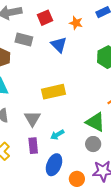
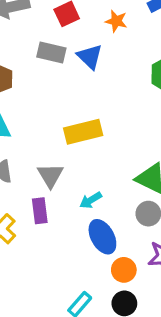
gray rectangle: (24, 40) -> (51, 53), moved
purple rectangle: (33, 146) -> (40, 211), moved
blue ellipse: (54, 165) -> (102, 237), moved, turned -50

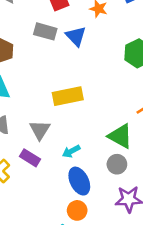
purple rectangle: (40, 211) -> (30, 158), turned -54
orange circle: (124, 270) -> (77, 210), moved

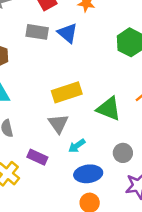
gray triangle: (40, 130) -> (58, 124), moved
green triangle: (120, 136) -> (109, 109), moved
blue ellipse: (79, 181) -> (88, 174), turned -64

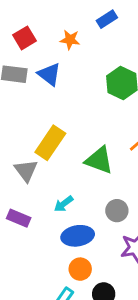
yellow rectangle: (67, 92) -> (50, 143), turned -36
gray triangle: (58, 124) -> (26, 171), moved

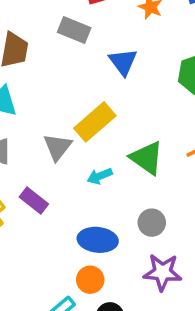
blue triangle: (49, 74) -> (123, 62), moved
cyan arrow: (64, 204) -> (100, 176), moved

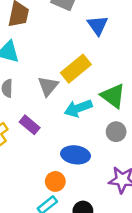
cyan arrow: (100, 176) -> (78, 108), size x1.5
gray circle: (152, 223) -> (116, 132), moved
orange circle: (90, 280) -> (55, 181), moved

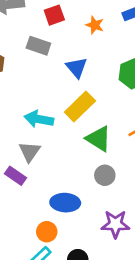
yellow rectangle: (76, 69) -> (80, 107), moved
gray triangle: (48, 86) -> (29, 152), moved
cyan arrow: (78, 108) -> (39, 119), moved, turned 36

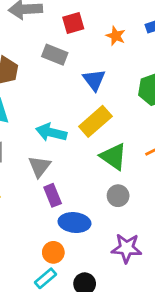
purple rectangle: (15, 176) -> (53, 195), moved, turned 30

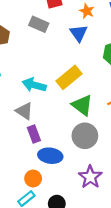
blue triangle: (94, 80) -> (79, 33), moved
gray triangle: (39, 166) -> (24, 111), turned -36
gray circle: (118, 196) -> (85, 136), size x1.5
purple star: (127, 248) -> (90, 177), turned 30

